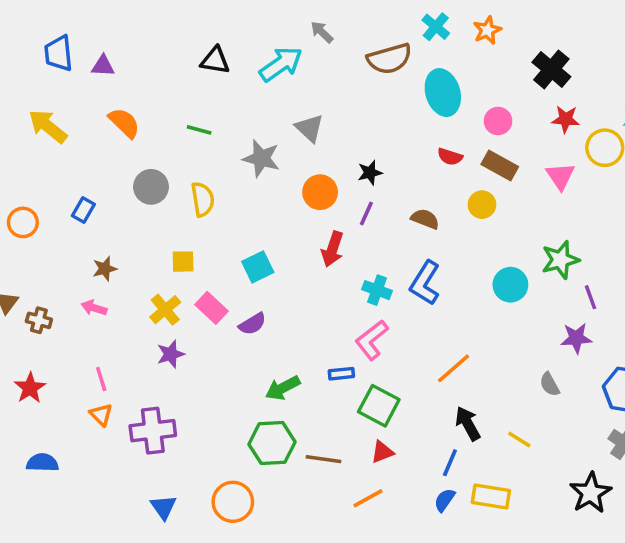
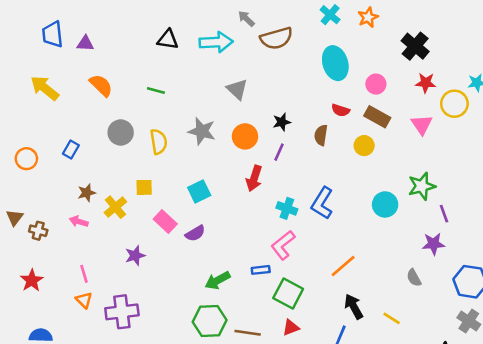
brown semicircle: (389, 59) -> (276, 38), moved
cyan arrow: (281, 64) -> (216, 42), turned 32
gray star: (261, 158) -> (202, 131), moved
brown semicircle: (425, 219) -> (321, 135), moved, turned -102
yellow cross: (165, 310) -> (115, 207), moved

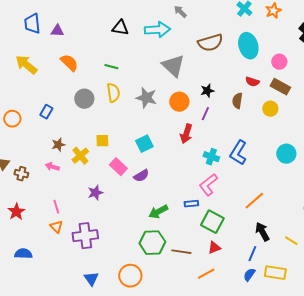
brown semicircle: (276, 38) -> (210, 43), moved
gray triangle: (237, 89) -> (173, 66), size x1.4
yellow semicircle: (159, 142) -> (113, 93), moved

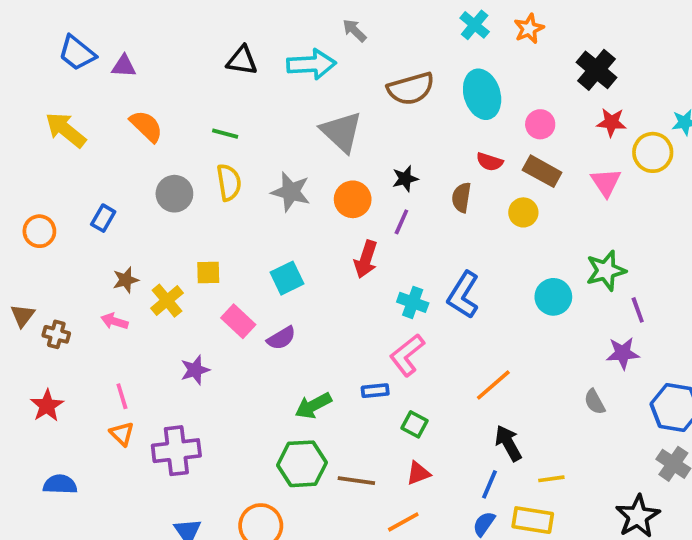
blue trapezoid: (32, 24) -> (77, 53), turned -45
green square: (212, 222) -> (415, 424), size x0.6
yellow line: (291, 241) -> (551, 479), moved, turned -40

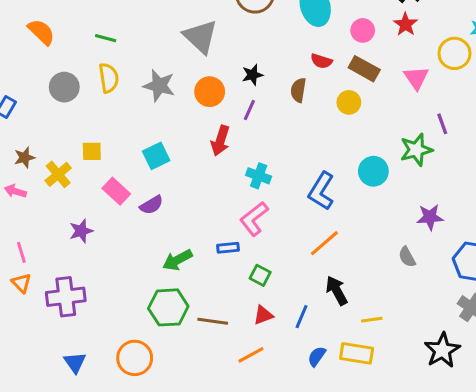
red star: (611, 122) -> (406, 24), moved, turned 30
blue L-shape: (463, 295) -> (321, 191), moved
purple line: (638, 310) -> (442, 124), moved
blue line: (490, 484) -> (301, 317), moved

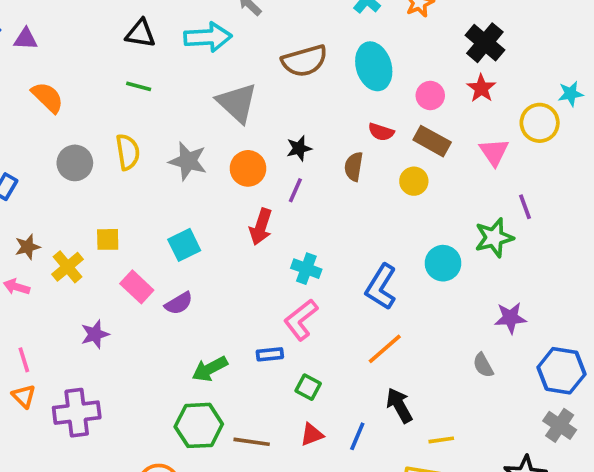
green line: (106, 38) -> (139, 86), moved

